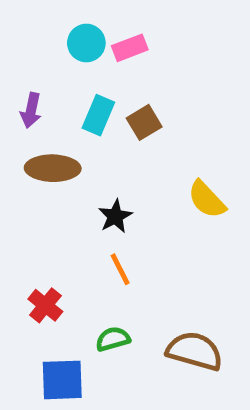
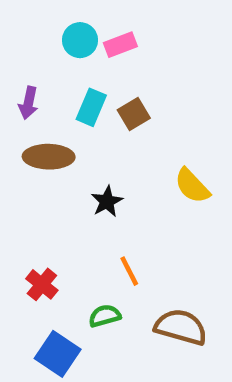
orange line: (120, 269) -> (129, 271), moved
blue square: (62, 380) -> (58, 354), turned 36

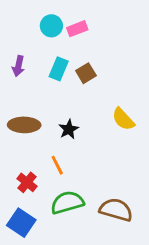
brown ellipse: (49, 157) -> (24, 125), moved
orange line: (129, 271) -> (57, 165), moved
green semicircle: (105, 316) -> (67, 203), size x1.6
blue square: (58, 354) -> (21, 223), moved

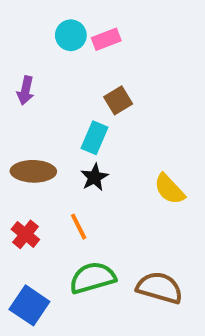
cyan rectangle: (59, 69) -> (94, 138), moved
yellow semicircle: (123, 119) -> (169, 189), moved
red cross: (27, 182) -> (25, 234), moved

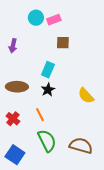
brown square: (118, 100) -> (63, 43), moved, turned 32
green semicircle: (93, 278) -> (47, 141), turned 80

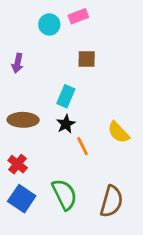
pink rectangle: (54, 20) -> (78, 16), moved
orange line: (40, 115) -> (82, 146), moved
brown semicircle: (81, 146) -> (111, 201), turned 90
blue square: (15, 155) -> (22, 199), moved

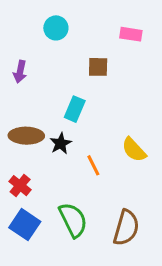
pink rectangle: (78, 16) -> (131, 34), moved, turned 30
black star: (66, 124) -> (61, 143), moved

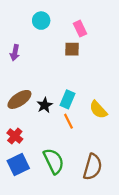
pink rectangle: (131, 34) -> (80, 29), moved, turned 56
cyan rectangle: (75, 109) -> (67, 99), moved
brown ellipse: (26, 136) -> (19, 99), turned -35
blue square: (25, 225) -> (18, 165), turned 30

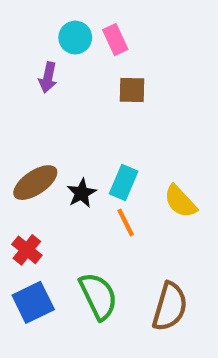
pink rectangle: (80, 29) -> (115, 40), moved
purple arrow: (15, 53) -> (48, 77), moved

